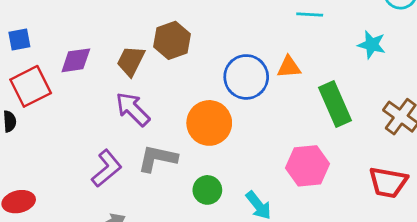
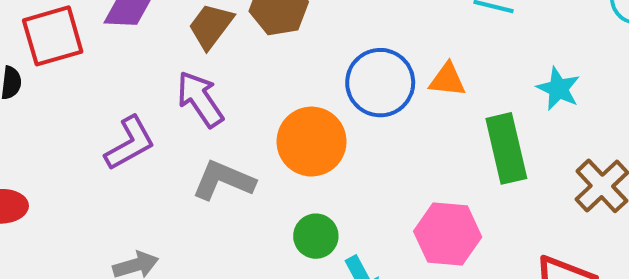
cyan star: (372, 45) -> (558, 89), moved
purple L-shape: (107, 168) -> (130, 143), moved
green circle: (207, 190) -> (316, 236), moved

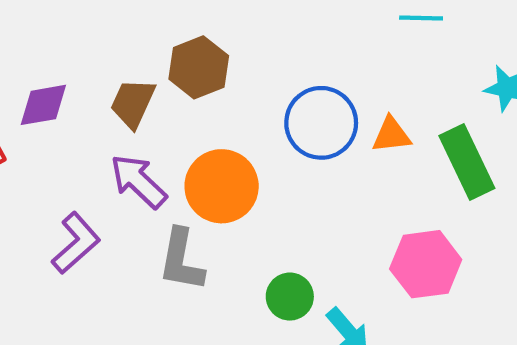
orange triangle: (447, 80) -> (391, 135), moved
orange circle: (312, 142) -> (222, 186), moved
gray L-shape: (223, 180) -> (181, 260), turned -90

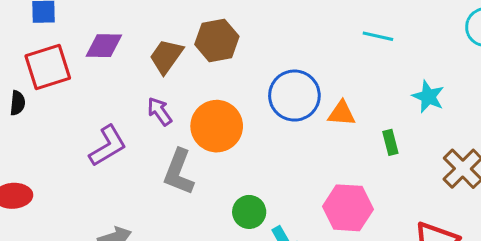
green rectangle: (467, 162) -> (390, 142), size x0.5
purple arrow: (138, 181) -> (160, 111), size x0.7

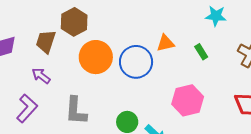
blue circle: (294, 96) -> (136, 62), moved
purple arrow: (160, 111) -> (41, 76), moved
orange circle: (217, 126) -> (96, 57), moved

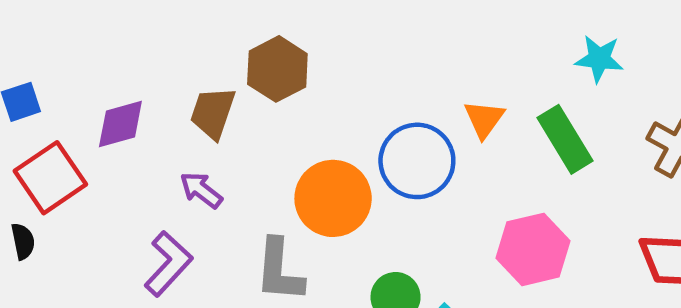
orange triangle: (165, 43) -> (484, 119), turned -42
green rectangle: (201, 52) -> (565, 139), size x1.8
orange circle: (96, 57) -> (333, 198), moved

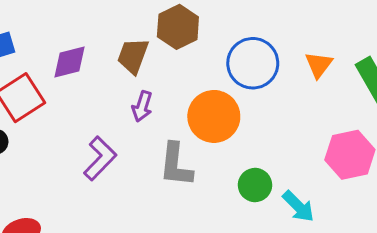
blue circle: (417, 161) -> (253, 63), moved
purple arrow: (201, 190) -> (142, 106), moved, turned -112

